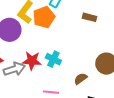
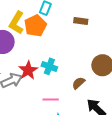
red star: (32, 61) -> (28, 70), turned -30

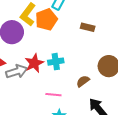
brown rectangle: (81, 21) -> (88, 27), moved
cyan cross: (49, 66) -> (56, 62), turned -35

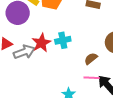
pink line: (53, 95) -> (92, 78), moved

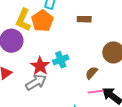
gray arrow: (24, 52) -> (36, 82), moved

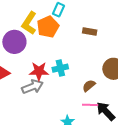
red star: (40, 66) -> (39, 71), turned 30

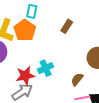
brown rectangle: (90, 32) -> (67, 26), turned -56

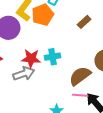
brown semicircle: (77, 79) -> (80, 76), size x1.6

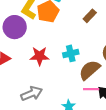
cyan cross: (53, 57) -> (71, 53), moved
gray arrow: (24, 74) -> (32, 94), moved

